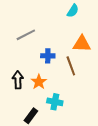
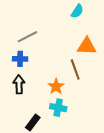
blue cross: (48, 56) -> (20, 59), moved
orange star: (39, 82) -> (56, 86), moved

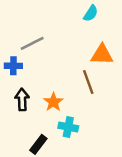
blue cross: (20, 59) -> (13, 66), moved
orange star: (56, 86) -> (53, 102), moved

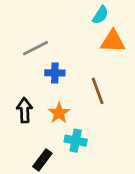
orange triangle: (102, 55) -> (113, 41), moved
blue cross: (13, 66) -> (55, 73), moved

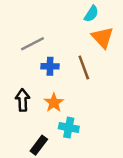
orange triangle: (113, 41) -> (103, 38), turned 45
brown line: (98, 91) -> (84, 68), moved

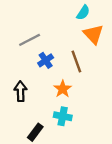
blue cross: (50, 66) -> (46, 60), turned -35
orange star: (54, 103) -> (63, 89), moved

